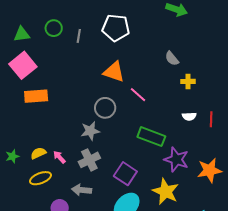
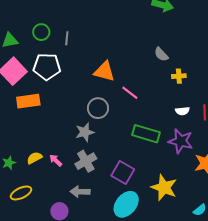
white pentagon: (116, 28) -> (47, 67), moved
purple star: (176, 159) -> (181, 141), moved
yellow ellipse: (40, 178) -> (21, 193), moved

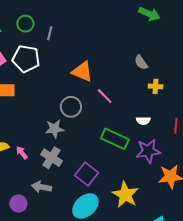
white semicircle: (182, 111) -> (143, 121), moved
purple star: (181, 141) -> (148, 151), turned -30
gray cross: (86, 161) -> (52, 158), turned -35

